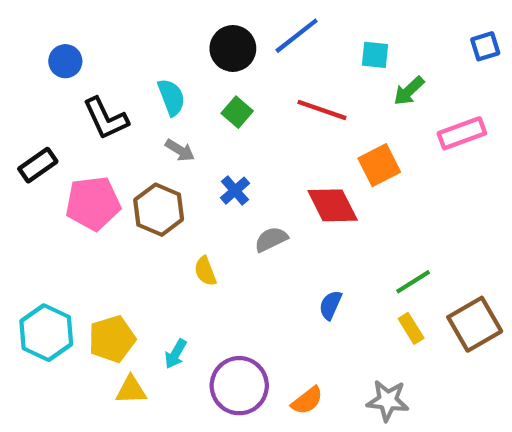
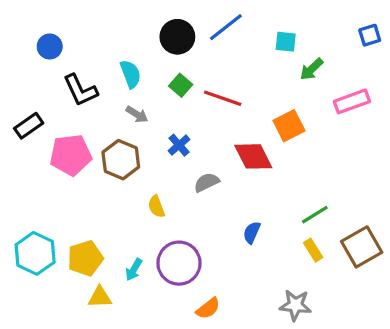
red line: (322, 110) -> (223, 98), moved
purple circle: (239, 386) -> (179, 263), moved
orange semicircle: (307, 401) -> (208, 308), moved

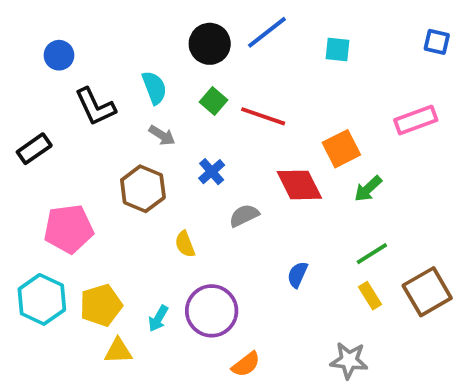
blue square: (370, 35) -> (437, 42), turned 30
green arrow: (312, 69) -> (368, 189), moved
pink pentagon: (71, 155) -> (69, 229), moved

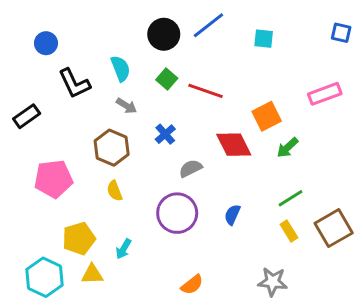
yellow semicircle: (185, 244) -> (115, 191), moved
cyan hexagon: (42, 299) -> (45, 277), moved
purple circle: (212, 311) -> (177, 213), moved

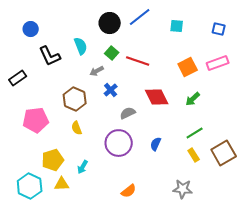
blue square: (341, 33) -> (219, 29), moved
gray arrow: (126, 106) -> (97, 71), moved, turned 120
orange square: (267, 116) -> (188, 67), moved

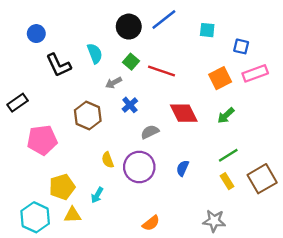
blue square: (219, 29) -> (241, 46), moved
black rectangle: (18, 78) -> (18, 103), moved
yellow semicircle: (77, 128) -> (108, 160), moved

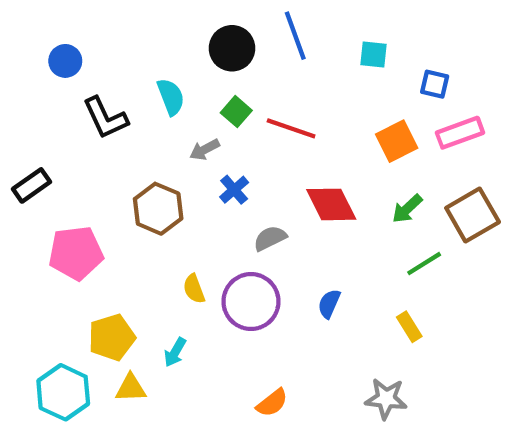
blue line: (164, 20) -> (295, 36), turned -72
green line: (228, 155) -> (424, 264), moved
brown square: (262, 179) -> (473, 215), moved

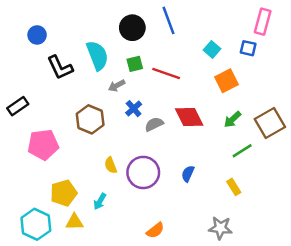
cyan square: (373, 55) -> (212, 49), moved, turned 35
cyan semicircle: (171, 97) -> (97, 55), size x1.4
green square: (236, 112) -> (135, 64), turned 35
pink rectangle: (460, 133) -> (263, 22), moved, turned -55
gray semicircle: (270, 238) -> (154, 124), moved

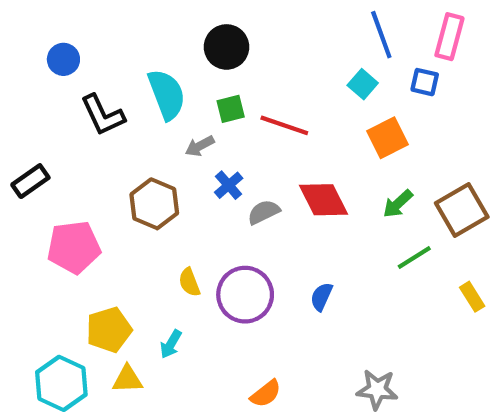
blue line: (169, 20) -> (381, 35), moved
yellow rectangle: (234, 187) -> (472, 297), moved

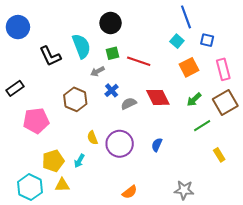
pink rectangle: (449, 37) -> (223, 69), moved, turned -30
blue circle: (63, 59) -> (18, 27), moved, size x1.5
yellow rectangle: (472, 297) -> (219, 155), moved
cyan arrow: (171, 344) -> (79, 161), moved

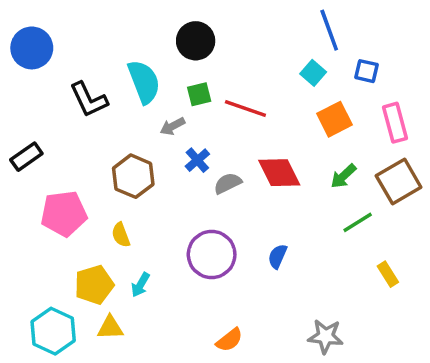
yellow semicircle: (92, 138) -> (121, 235), moved

